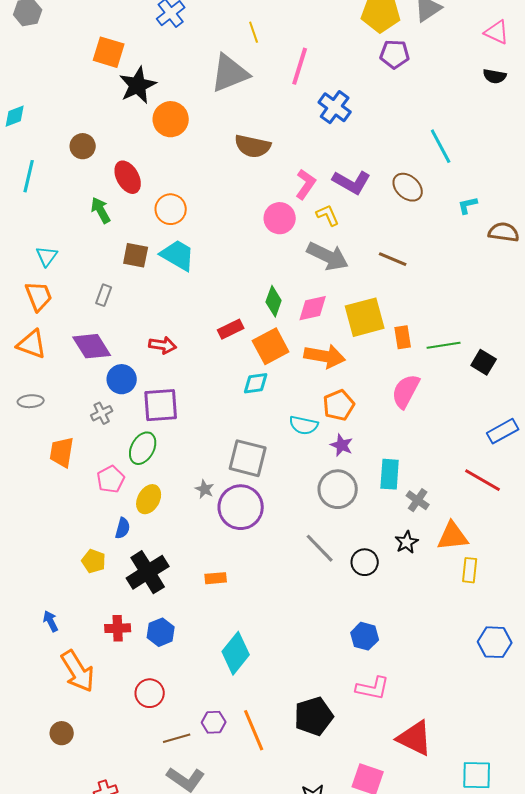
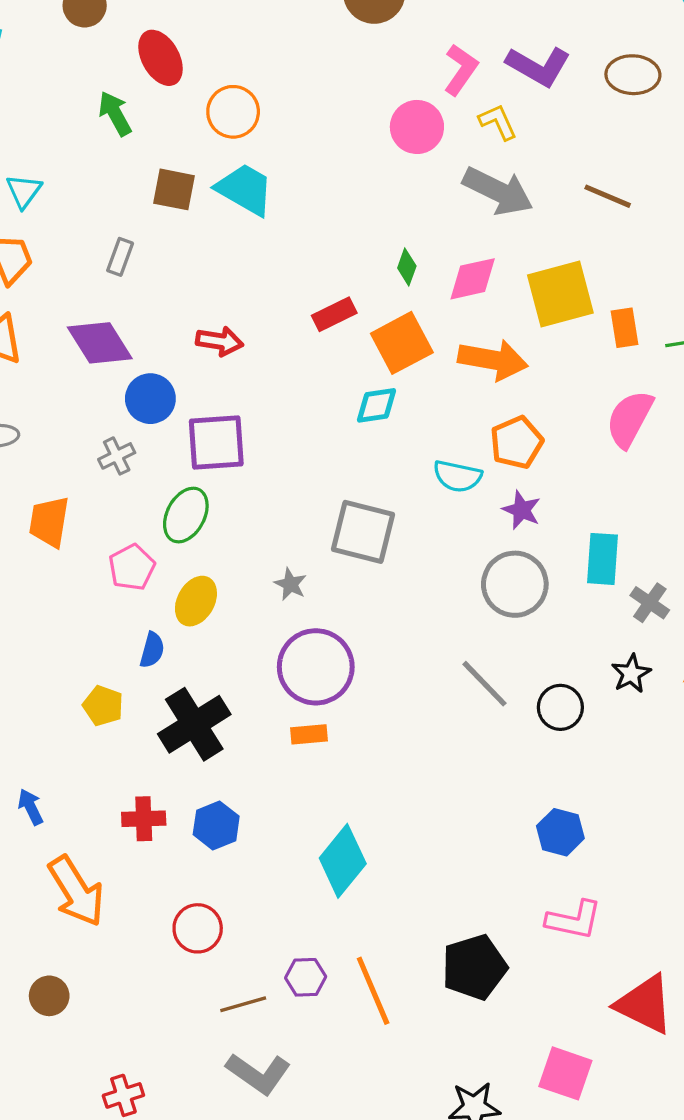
brown ellipse: (408, 187) -> (633, 75), turned -40
green diamond: (274, 301) -> (407, 267), size x0.7
purple circle: (241, 507) -> (316, 667), moved

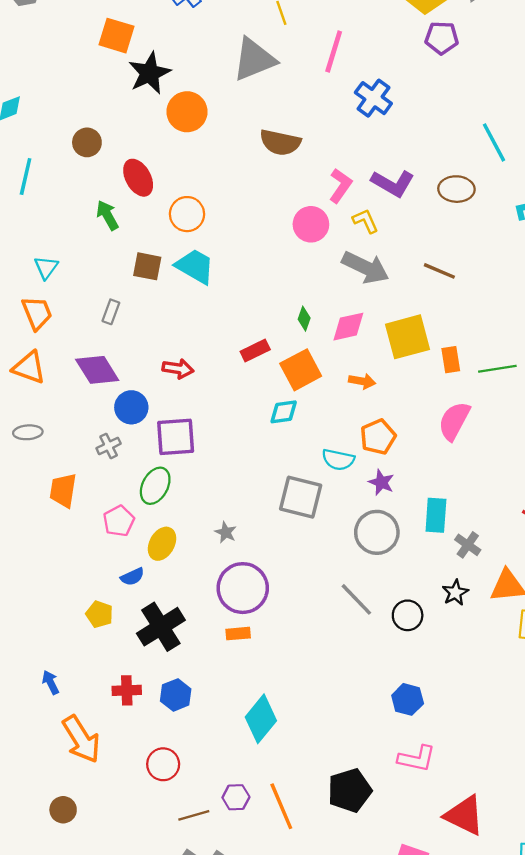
orange arrow: (493, 360) -> (362, 381), size x0.6
gray square: (363, 532) -> (301, 497), moved
blue semicircle: (152, 650) -> (132, 577), turned 50

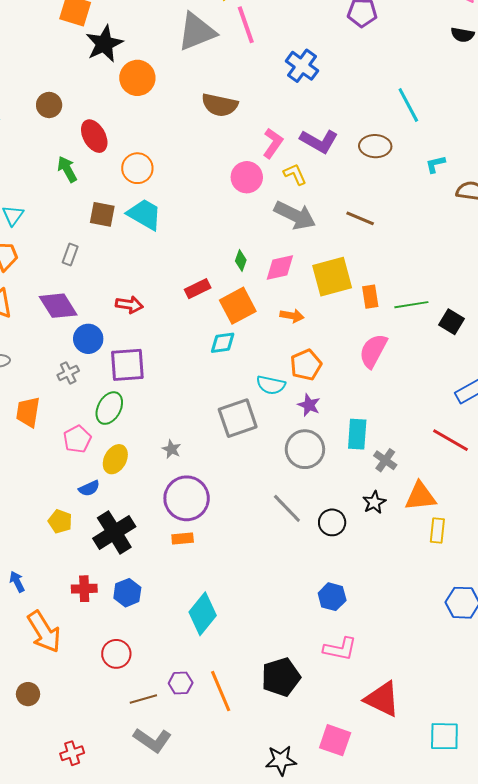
pink line: (334, 51) -> (246, 25), moved, turned -36
gray square: (301, 497) -> (238, 418), turned -33

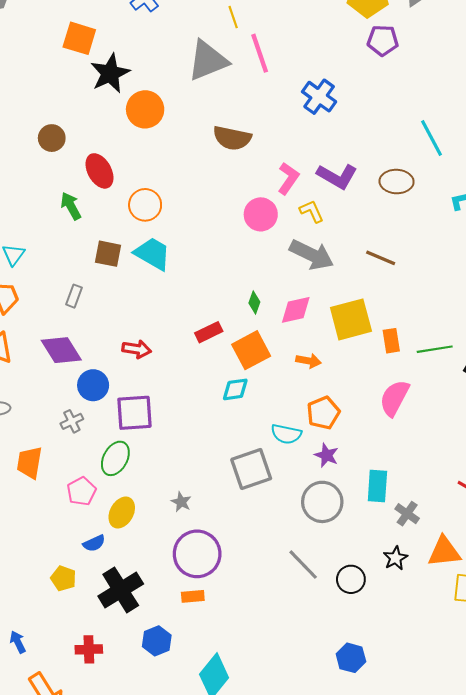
blue hexagon: (127, 593) -> (157, 641), moved

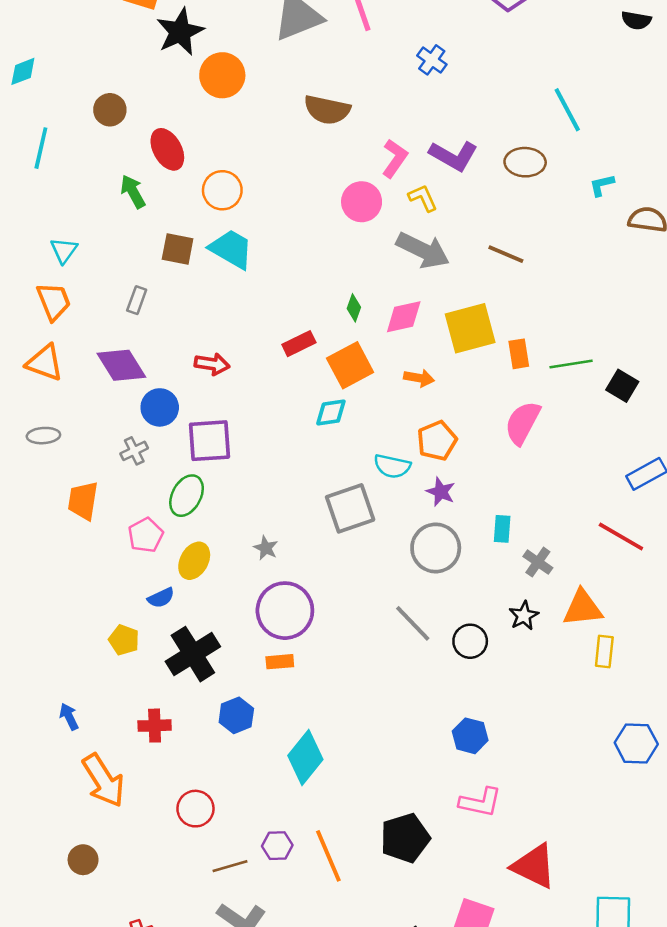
blue cross: (319, 97) -> (432, 60), size x0.7
cyan rectangle: (377, 486) -> (502, 529), size x0.7

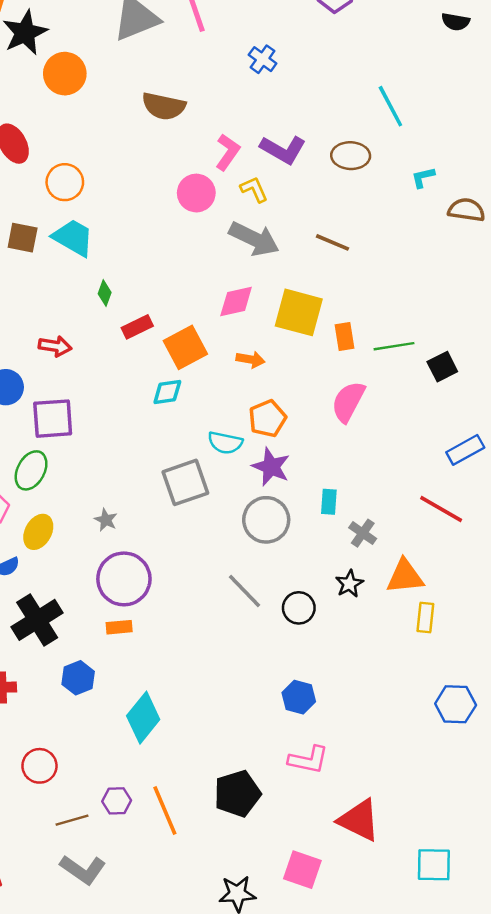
green diamond: (354, 308) -> (105, 293), moved
yellow square: (470, 328) -> (299, 312), turned 30
black square: (622, 386) -> (442, 367), turned 32
purple star: (441, 492) -> (271, 467), size x1.4

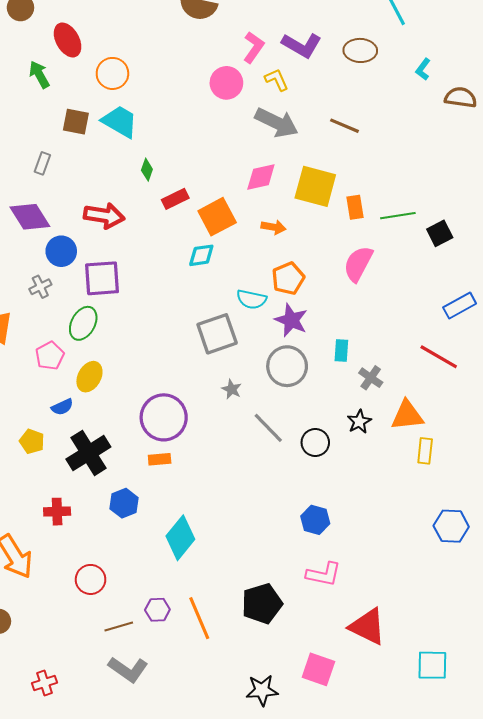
cyan L-shape: (423, 177) -> (423, 69), turned -40
red arrow: (55, 346) -> (104, 216), size x1.4
gray star: (106, 520) -> (232, 389), moved

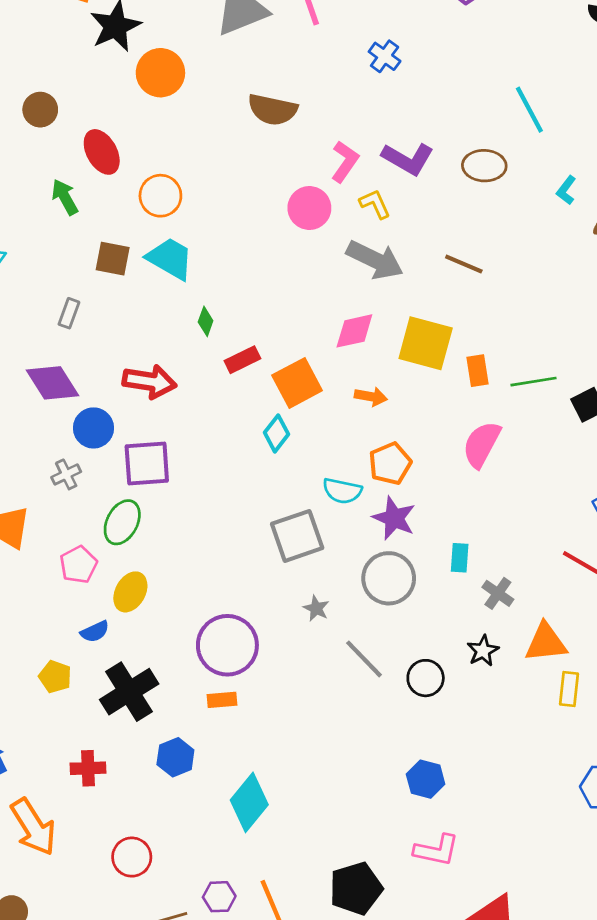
cyan diamond: (201, 255) -> (277, 433), turned -44

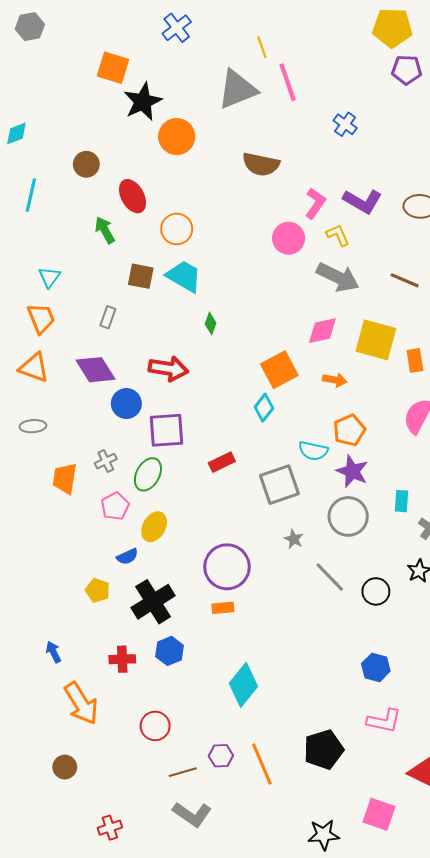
red rectangle: (242, 360) -> (222, 462), moved
gray cross: (66, 474) -> (106, 461), moved
blue hexagon: (175, 757) -> (169, 651), moved

